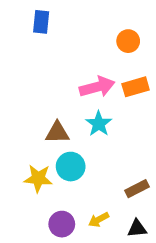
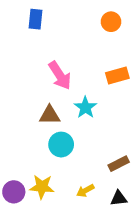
orange circle: (128, 41) -> (111, 22), moved
pink arrow: (97, 87) -> (60, 75), moved, turned 72
yellow star: (38, 178) -> (42, 187), moved
purple circle: (62, 224) -> (14, 192), moved

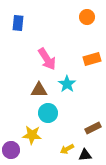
blue rectangle: (36, 19) -> (18, 23), moved
yellow star: (42, 187) -> (32, 135), moved
black triangle: (119, 198) -> (85, 155), moved

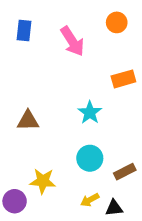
pink arrow: (47, 59) -> (72, 41), moved
brown triangle: (39, 90) -> (28, 121), moved
cyan circle: (48, 113) -> (90, 158), moved

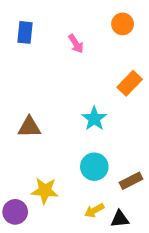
pink arrow: (72, 41) -> (76, 44), size x0.6
orange rectangle: (123, 79) -> (130, 83), turned -30

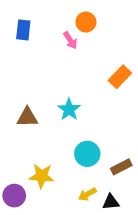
orange circle: (123, 24) -> (86, 22), moved
cyan star: (94, 119) -> (69, 109), moved

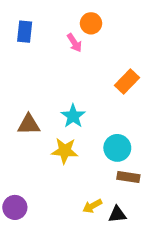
cyan circle: (87, 154) -> (117, 148), moved
brown rectangle: (121, 167) -> (128, 177), turned 36
yellow star: (42, 176) -> (65, 151), moved

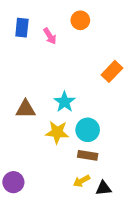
pink arrow: (74, 43) -> (50, 36), moved
cyan circle: (117, 148) -> (88, 130), moved
brown rectangle: (128, 177) -> (88, 155), moved

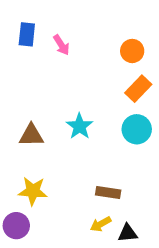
orange circle: (80, 20) -> (132, 51), moved
cyan circle: (88, 130) -> (137, 129), moved
yellow star: (57, 132) -> (33, 191), moved

